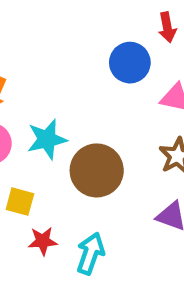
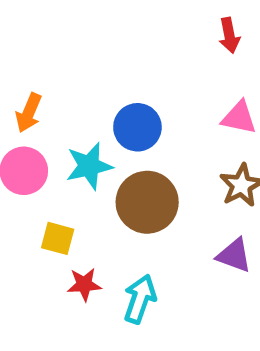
blue circle: (130, 63) -> (137, 127), moved

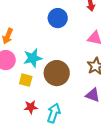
blue circle: (137, 127) -> (58, 18), moved
yellow square: (58, 238) -> (26, 80), moved

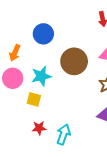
blue circle: (58, 18) -> (43, 34), moved
brown circle: (57, 73) -> (74, 61), moved

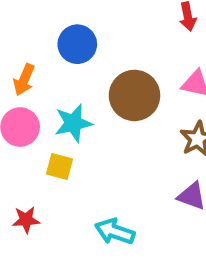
red star: (39, 128) -> (26, 220), moved
cyan arrow: (63, 134) -> (115, 232), turned -90

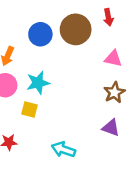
brown circle: (135, 95) -> (76, 29), moved

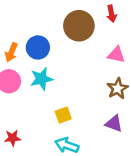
blue circle: (40, 34) -> (38, 47), moved
yellow square: (29, 109) -> (63, 115), moved, turned -35

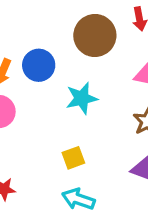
cyan star: (41, 79) -> (82, 98), moved

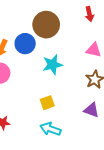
brown circle: (95, 35) -> (46, 25), moved

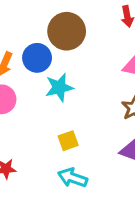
cyan star: (52, 65) -> (59, 87), moved

